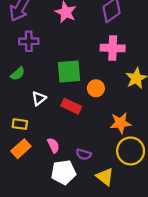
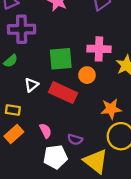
purple cross: (29, 41) -> (22, 29), size x1.4
pink cross: (113, 48) -> (99, 49), moved
red rectangle: (71, 106) -> (63, 93), size x1.4
yellow triangle: (105, 177) -> (96, 161), size x1.4

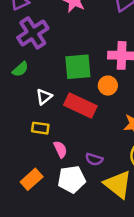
purple cross: (22, 29) -> (33, 33), turned -32
yellow rectangle: (13, 110) -> (40, 128), moved
orange rectangle: (14, 134) -> (32, 179), moved

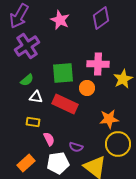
green semicircle: (20, 69) -> (27, 80), moved
white triangle: (44, 97) -> (36, 97), turned 48

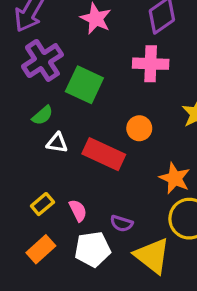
pink cross: (98, 64) -> (151, 64), moved
green square: (63, 73) -> (84, 85), moved, turned 30
orange star: (109, 119) -> (175, 178), turned 30
yellow rectangle: (33, 122) -> (42, 204), moved, turned -48

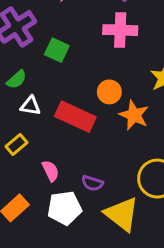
green square: (84, 85) -> (57, 50), size x0.7
orange star: (175, 178) -> (134, 115), moved
yellow rectangle: (42, 204) -> (17, 144), moved

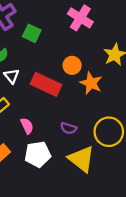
pink cross: (120, 30) -> (80, 18), turned 30
white triangle: (30, 106) -> (12, 76), turned 42
purple semicircle: (92, 183) -> (68, 128), moved

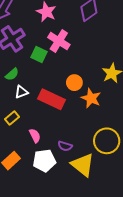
pink cross: (80, 18) -> (59, 41), moved
white triangle: (12, 76) -> (21, 92), turned 48
purple semicircle: (68, 128) -> (65, 146), moved

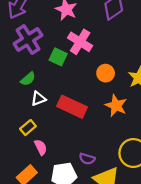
orange circle: (74, 83) -> (106, 73), moved
pink semicircle: (35, 136) -> (41, 147), moved

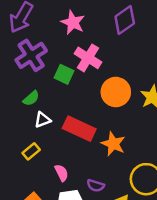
orange circle: (106, 73) -> (116, 92), size x1.5
orange star: (116, 106) -> (113, 144), moved
pink semicircle: (41, 147) -> (61, 173), moved

